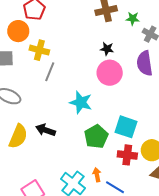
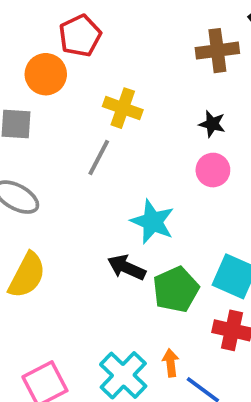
yellow cross: (39, 50) -> (123, 108), moved
pink circle: (110, 73) -> (213, 170), size x0.7
black arrow: (46, 130) -> (126, 267), moved

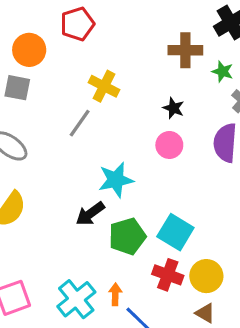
orange circle: (46, 74) -> (29, 50), moved
cyan star: (153, 222) -> (116, 180), turned 30
black arrow: (126, 267) -> (90, 214), turned -68

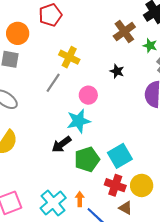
brown cross: (185, 50) -> (124, 32), turned -35
pink circle: (169, 145) -> (88, 95), moved
cyan square: (175, 232) -> (120, 156), turned 30
brown triangle: (205, 313) -> (126, 208), moved

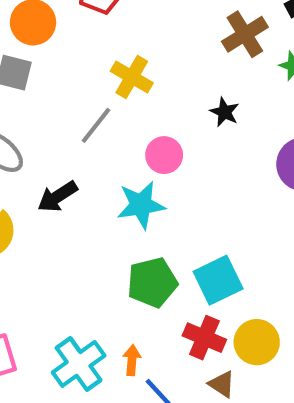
black arrow: (61, 144) -> (57, 197), moved

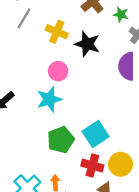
yellow cross: (132, 77) -> (57, 32), moved
black star: (224, 112) -> (87, 44), size x1.6
gray line: (96, 125) -> (24, 18), moved

